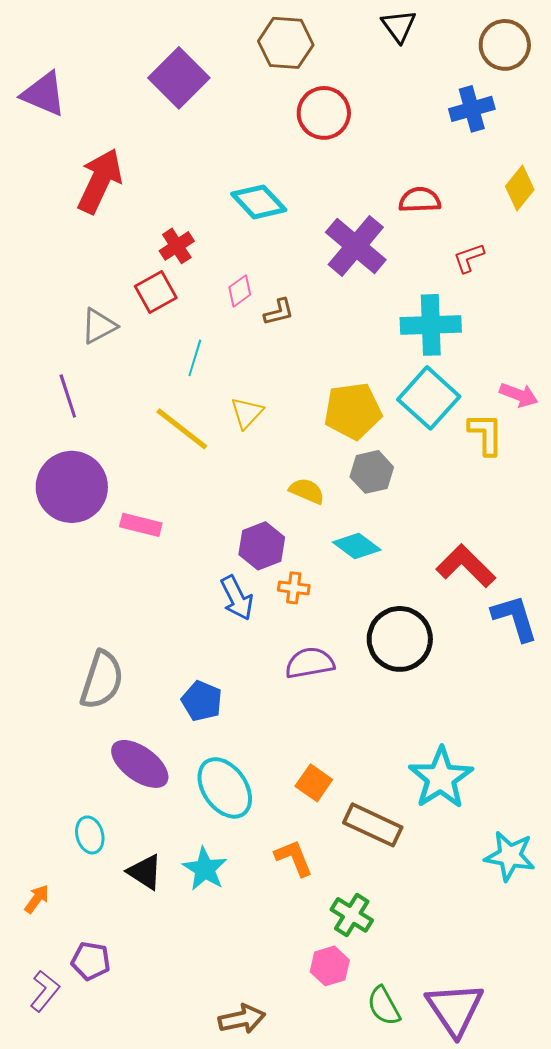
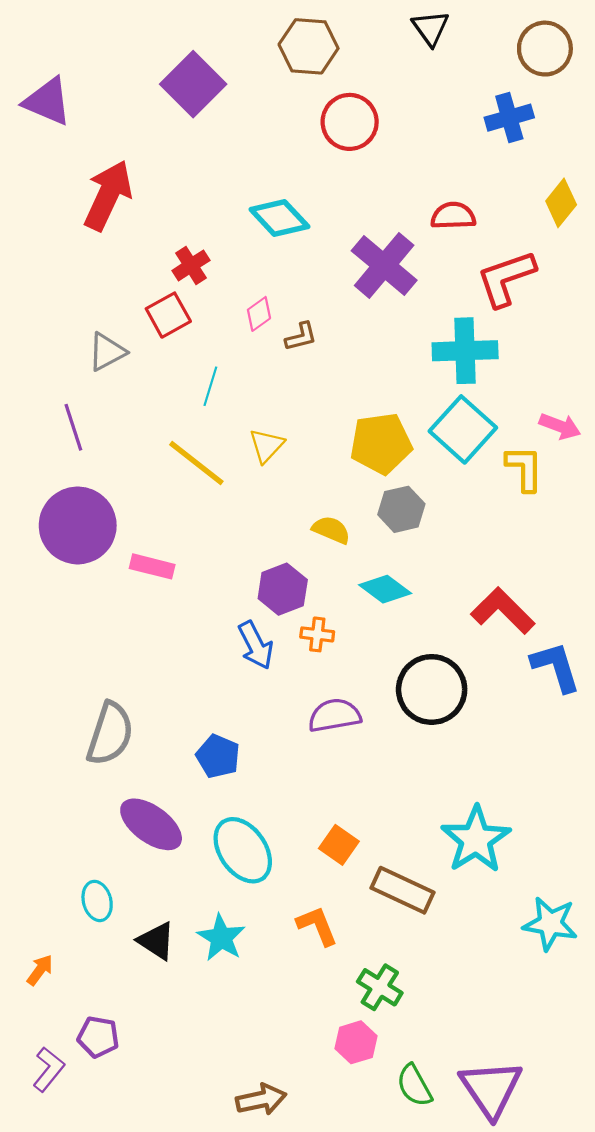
red L-shape: (469, 258) -> (506, 278), size x1.8

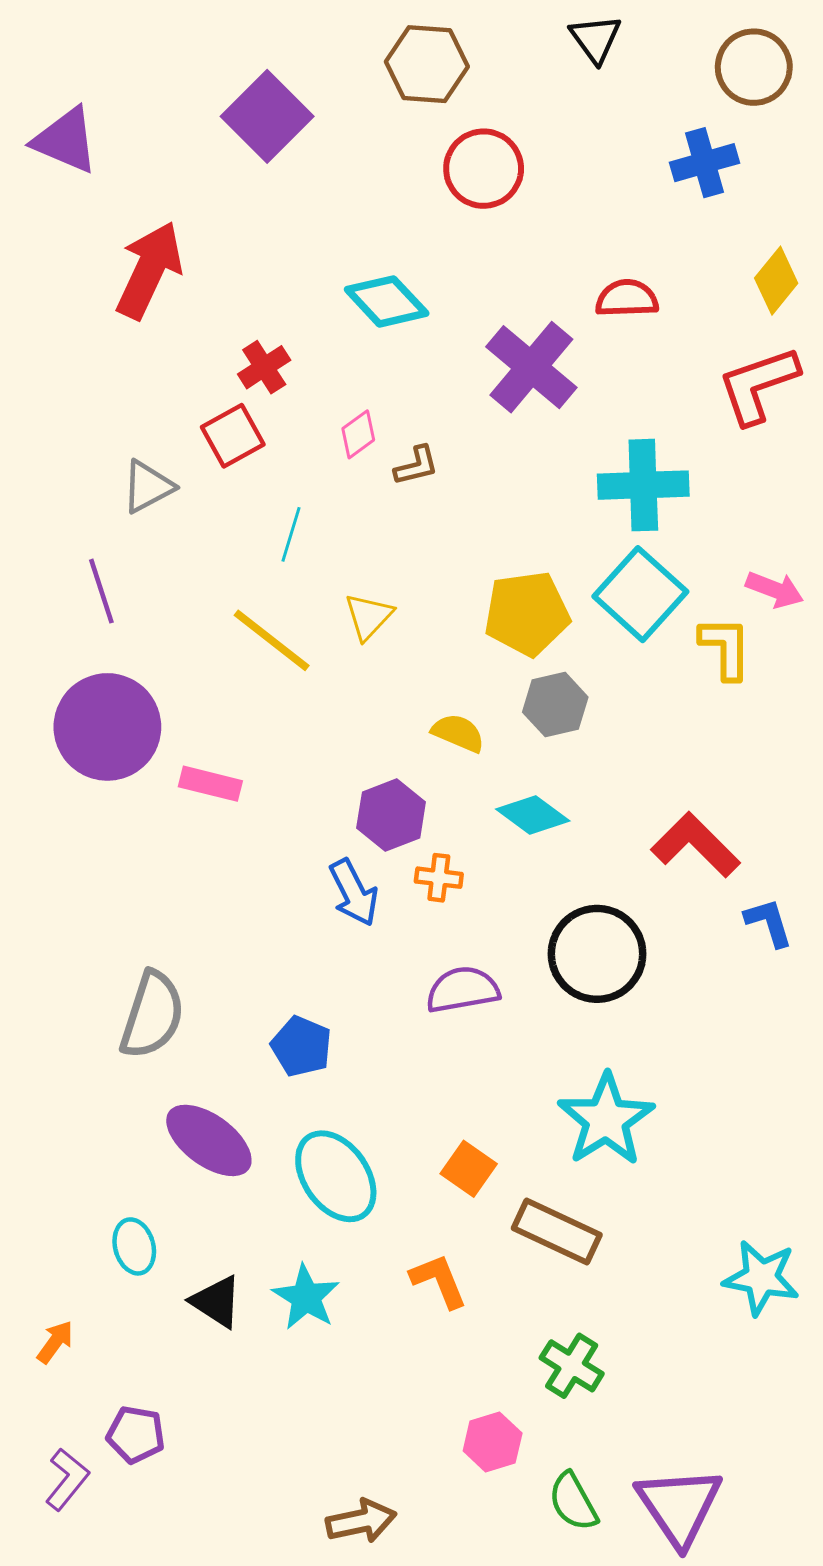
red L-shape: (506, 278) -> (758, 385), moved
blue L-shape: (556, 667) -> (769, 922), size x0.7
cyan star: (476, 839) -> (606, 1120), moved
green cross: (380, 987) -> (572, 1366), moved

